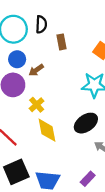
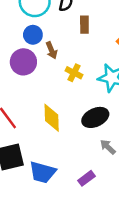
brown arrow: (36, 70) -> (52, 50), turned -88
yellow cross: (37, 105) -> (74, 73), moved, turned -32

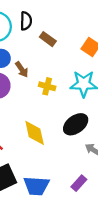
brown rectangle: (84, 25) -> (48, 39), turned -42

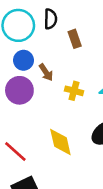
brown rectangle: (48, 39) -> (75, 39), turned 35

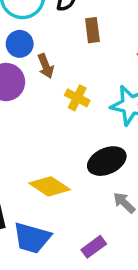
yellow diamond: (60, 142) -> (50, 186), moved, turned -56

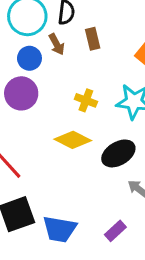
brown arrow: (46, 66) -> (57, 44), moved
yellow diamond: (50, 186) -> (73, 140), moved

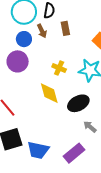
yellow diamond: (73, 140) -> (49, 93), turned 45
purple rectangle: (115, 231) -> (74, 153), size x1.5

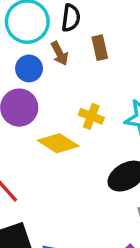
yellow diamond: (49, 93) -> (58, 143), moved, turned -40

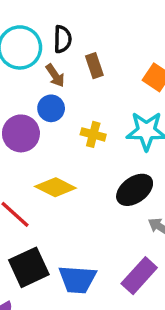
blue circle: (29, 68) -> (51, 108), moved
yellow diamond: (58, 143) -> (55, 187), moved

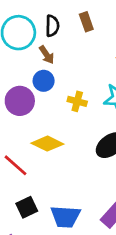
brown rectangle: (94, 66) -> (86, 22), moved
black square: (29, 267) -> (27, 207), size x0.7

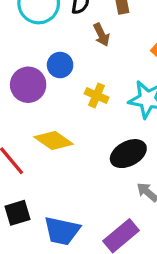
brown arrow: (47, 55) -> (101, 35), moved

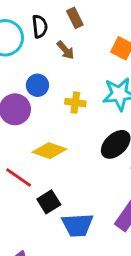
black square: (18, 213) -> (49, 202), moved

